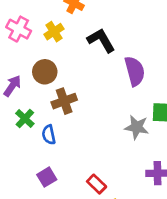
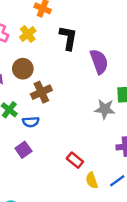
black L-shape: (101, 40) -> (68, 38), turned 45
blue semicircle: (49, 135) -> (31, 122), turned -77
purple square: (47, 177) -> (23, 150), moved

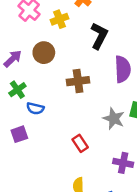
brown cross: (41, 92) -> (78, 81), moved
red rectangle: (75, 160) -> (80, 143), moved

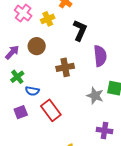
red rectangle: (80, 143) -> (51, 110), moved, size x1.5

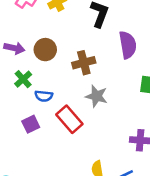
brown circle: (37, 46) -> (45, 50), moved
purple arrow: (12, 52) -> (14, 48), turned 63
gray star: (95, 96) -> (97, 96), moved

